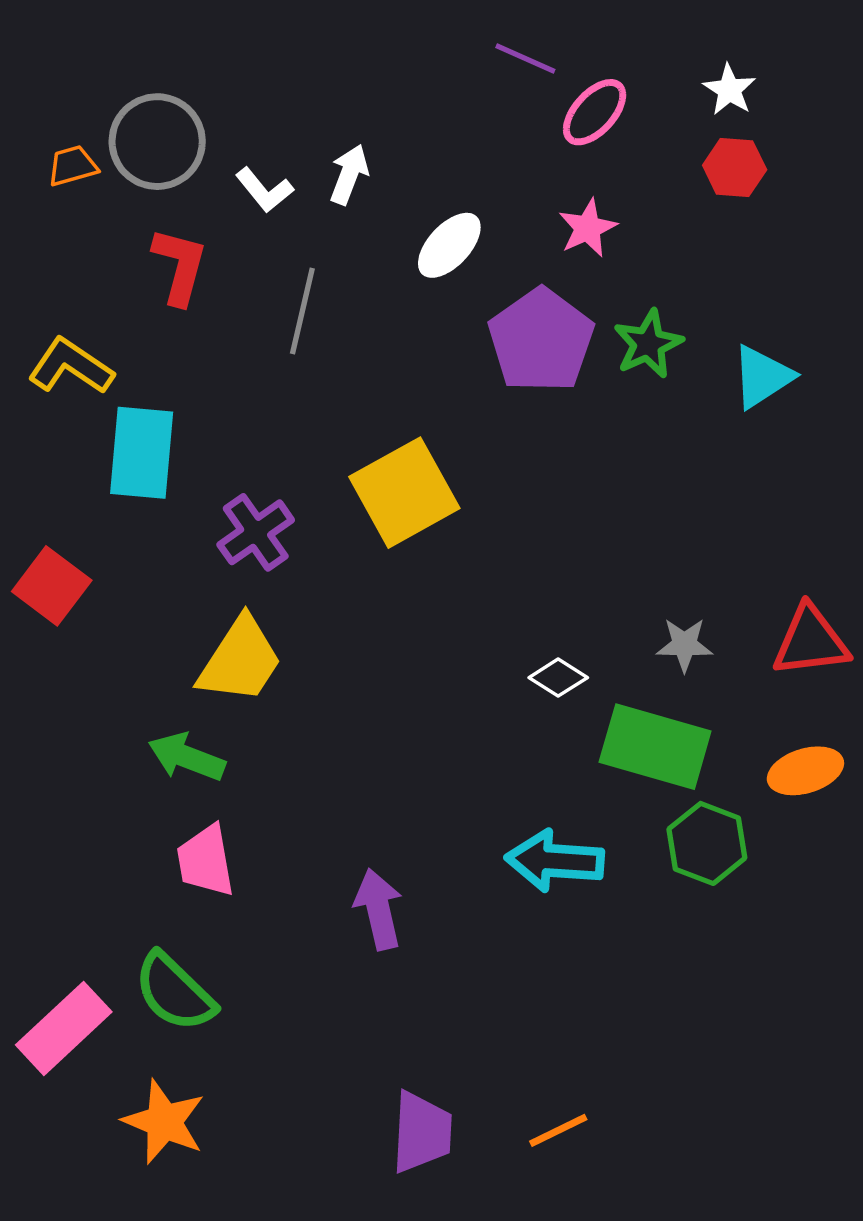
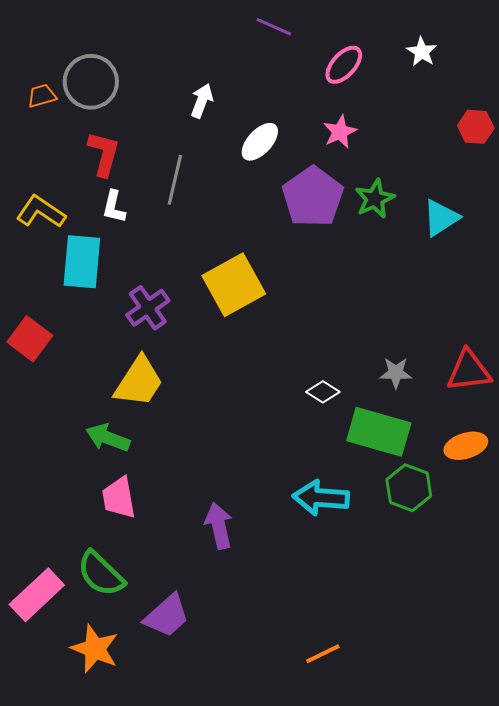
purple line: (525, 59) -> (274, 27), moved
red hexagon: (735, 168) -> (476, 127), moved
white L-shape: (264, 190) -> (114, 207), moved, turned 52
purple trapezoid: (422, 1132) -> (167, 616), moved, turned 45

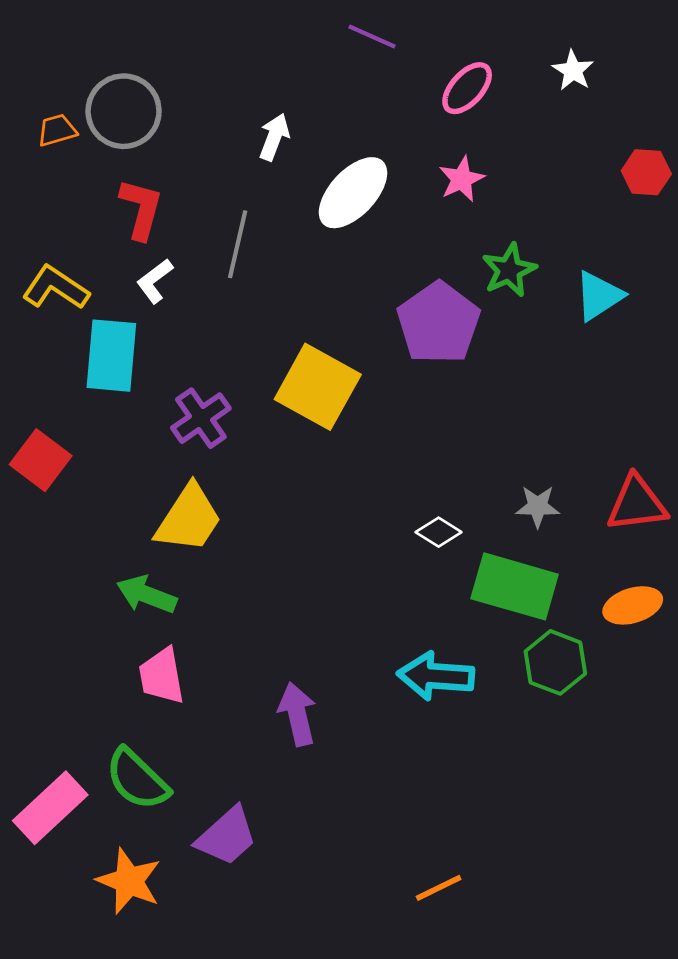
white ellipse: (260, 142) -> (353, 193), size x1.4
purple pentagon: (313, 197) -> (439, 323), moved
white L-shape: (114, 207) -> (155, 281), turned 40
yellow square: (234, 285) -> (318, 387), turned -32

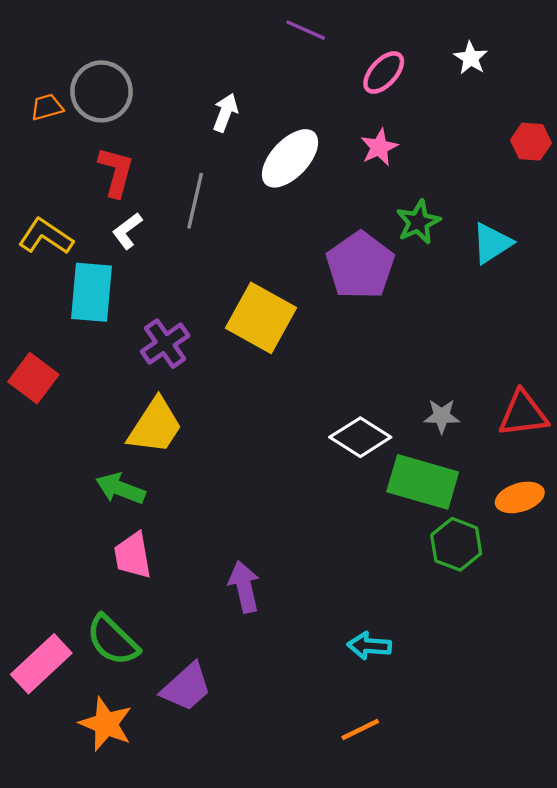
white diamond: (439, 532) -> (360, 437), size x1.6
cyan arrow: (436, 676) -> (369, 646), moved, size x0.7

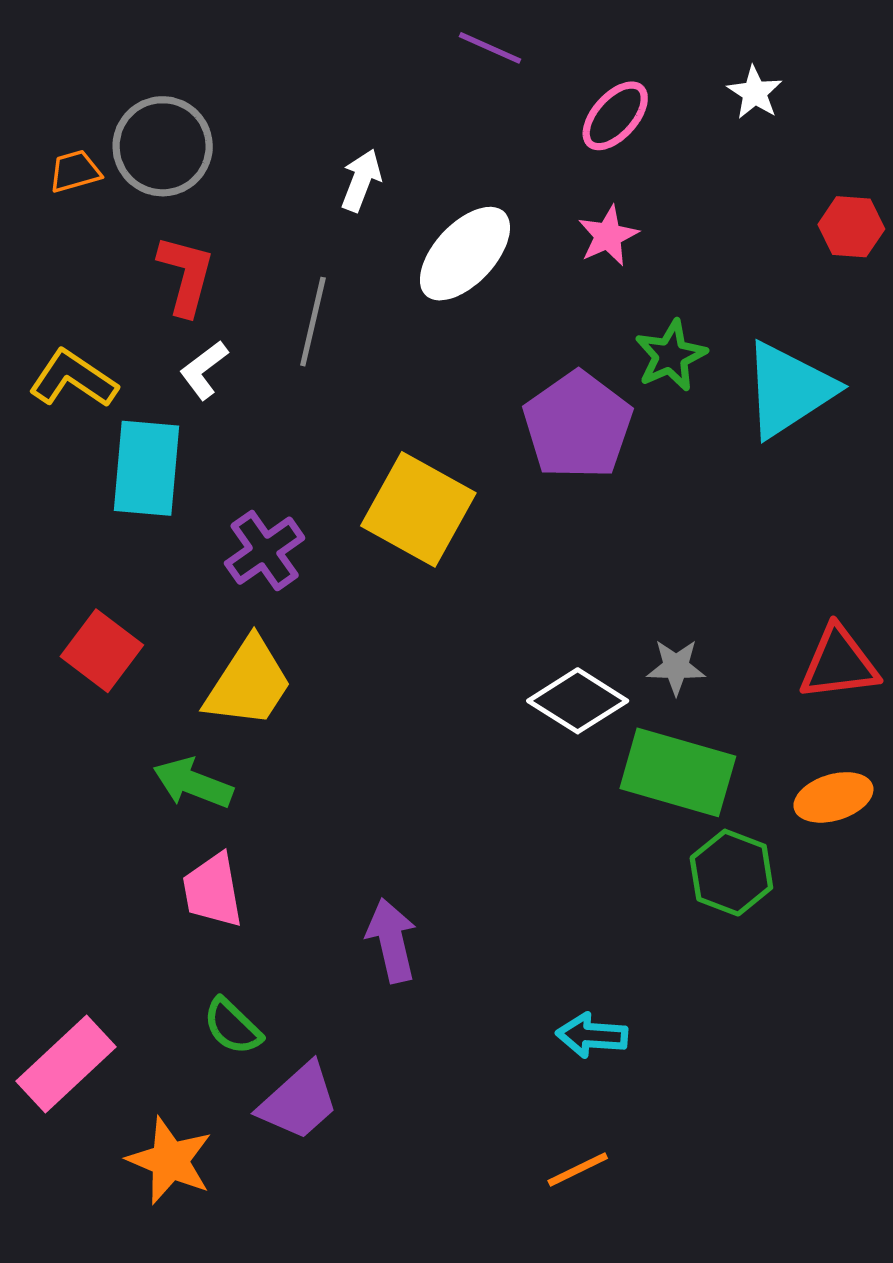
cyan triangle: (492, 243) -> (789, 390), size x1.5
red square: (33, 378) -> (102, 651), moved
gray star: (442, 416) -> (676, 667), moved
green semicircle: (113, 640) -> (232, 1026), moved, size x0.7

